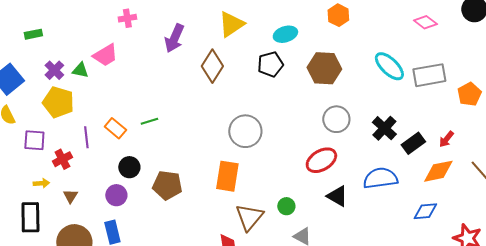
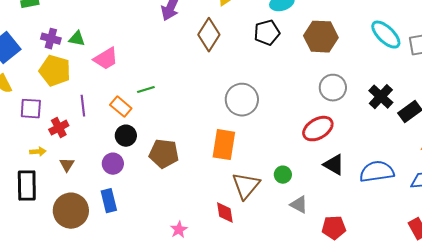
pink trapezoid: (105, 55) -> (106, 59), moved
purple cross: (54, 70) -> (51, 39), turned -30
orange rectangle: (115, 128) -> (121, 107), moved
blue semicircle: (380, 178) -> (377, 172), moved

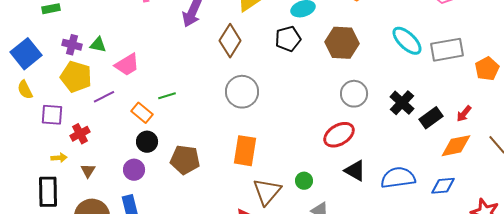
gray circle: (242, 100) -> (242, 92), moved
purple line: (83, 106) -> (104, 97), moved, turned 70

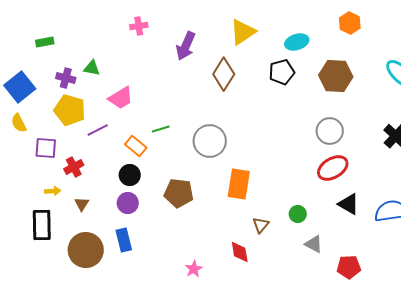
green triangle: (98, 45) -> (92, 68), moved
gray circle: (242, 92) -> (210, 141), moved
gray circle: (354, 94) -> (330, 131), moved
black circle: (147, 142) -> (130, 175), moved
brown triangle: (267, 192) -> (261, 225), size x0.6

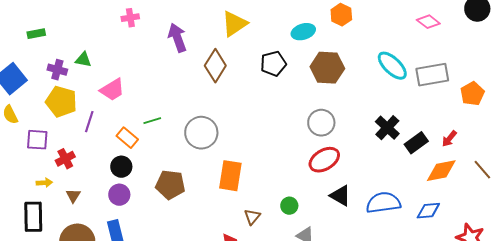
cyan ellipse: (297, 42) -> (303, 32), moved
purple arrow: (186, 46) -> (177, 38), turned 136
purple line: (98, 130) -> (89, 122), turned -45

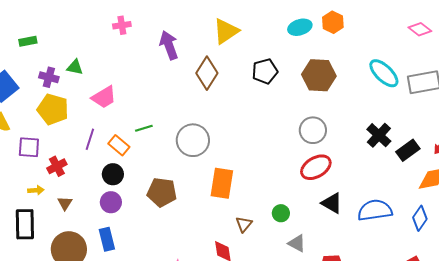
cyan ellipse: (303, 32) -> (300, 27), moved
purple line: (89, 122) -> (90, 139), moved
blue diamond: (428, 211) -> (420, 218), turned -50

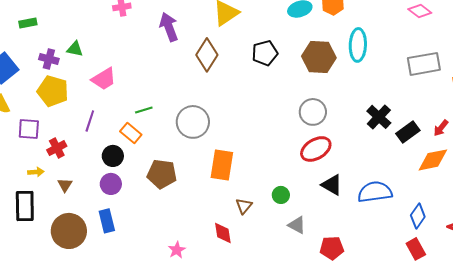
cyan ellipse: (384, 73) -> (358, 45), moved, turned 48
orange rectangle: (119, 145) -> (131, 133), moved
blue diamond: (420, 218) -> (418, 216), moved

